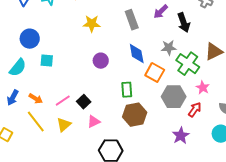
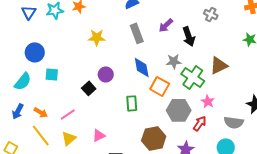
black square: (84, 102) -> (89, 88), moved
brown hexagon: (135, 115) -> (154, 138), moved

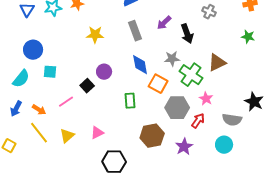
pink line: (68, 114) -> (66, 102), moved

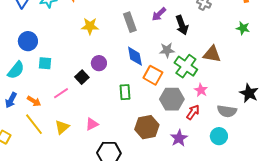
brown triangle: (217, 63) -> (212, 54), turned 36

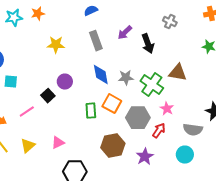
gray star: (167, 50) -> (126, 78), moved
orange square: (153, 75) -> (112, 104), moved

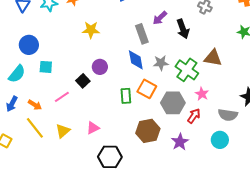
gray rectangle: (96, 41) -> (142, 34), moved

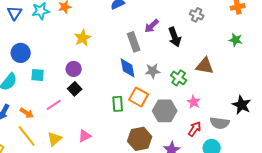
yellow star: (91, 30) -> (83, 38), turned -30
purple circle: (100, 67) -> (74, 69), moved
green cross: (187, 70) -> (179, 78), size x0.7
red arrow: (194, 116) -> (195, 129), moved

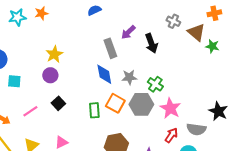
yellow star: (83, 38) -> (54, 54), moved
brown triangle: (205, 66) -> (196, 32), moved, turned 30
black square: (75, 89) -> (58, 103), moved
pink star: (194, 102) -> (170, 108), size x1.5
gray hexagon: (165, 111) -> (141, 104), moved

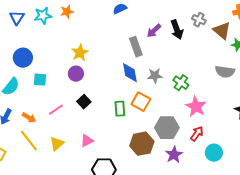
black arrow: (151, 43) -> (177, 30), moved
gray hexagon: (141, 104) -> (167, 128), moved
gray semicircle: (196, 129) -> (225, 72), moved

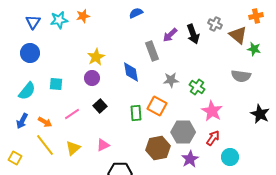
blue circle: (23, 58) -> (30, 53), moved
blue diamond: (130, 73) -> (131, 72), moved

